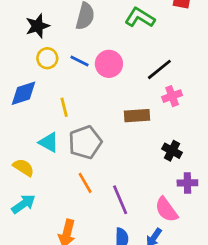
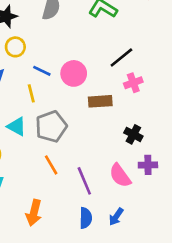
blue line: (80, 61) -> (42, 71), moved
pink circle: (109, 64) -> (74, 73), moved
pink semicircle: (166, 210) -> (120, 176), moved

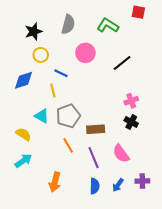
pink circle: (74, 73) -> (85, 53), moved
pink cross: (133, 83) -> (131, 101), moved
brown rectangle: (100, 101) -> (96, 129), moved
purple cross: (148, 165) -> (142, 181), moved

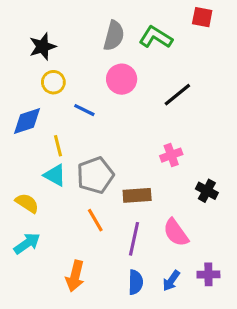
gray semicircle: (68, 24) -> (114, 36), moved
yellow line: (53, 91) -> (58, 146), moved
pink cross: (131, 101) -> (171, 155), moved
black cross: (131, 122) -> (207, 191), moved
purple line: (94, 158) -> (134, 239), turned 35

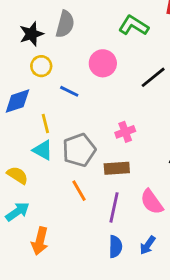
gray semicircle: (114, 36) -> (65, 24), moved
pink cross: (171, 155) -> (125, 132), moved
orange arrow: (75, 276) -> (40, 241), moved

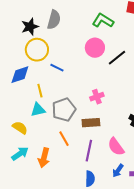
pink circle: (103, 63) -> (95, 48), moved
yellow circle: (41, 66) -> (37, 50), size x1.5
cyan triangle: (43, 150) -> (38, 110), turned -42
orange arrow: (40, 241) -> (44, 158), moved
blue arrow: (148, 245) -> (118, 171), moved

